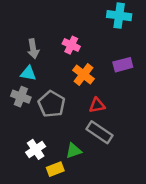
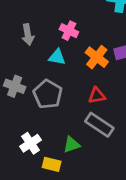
cyan triangle: (28, 73) -> (57, 57), moved
orange cross: (84, 75) -> (97, 57), moved
yellow rectangle: (55, 169) -> (52, 164), turned 35

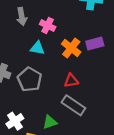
gray arrow: (28, 35) -> (22, 17), moved

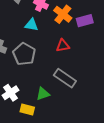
orange cross: (71, 48) -> (63, 14), moved
red triangle: (71, 81) -> (63, 46), moved

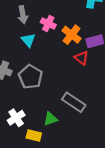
cyan triangle: (31, 25) -> (28, 40), moved, turned 40
red triangle: (63, 46) -> (81, 58), moved, turned 48

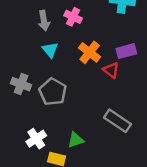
pink cross: (48, 24) -> (73, 17), moved
orange cross: (72, 35) -> (90, 52), moved
gray rectangle: (74, 102) -> (117, 121), moved

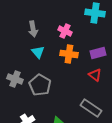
pink cross: (73, 17) -> (65, 31), moved
orange cross: (90, 52) -> (69, 54), turned -30
red triangle: (111, 70) -> (95, 75), moved

